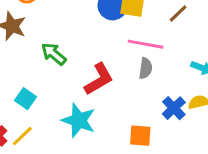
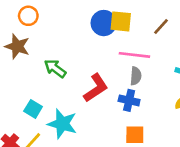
blue cross: (174, 108) -> (129, 100), moved, turned -30
cyan star: (79, 120) -> (62, 124), moved

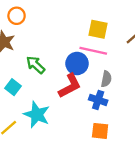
blue circle: (104, 23) -> (77, 63), moved
pink line: (134, 55) -> (93, 51), moved
cyan square: (33, 109) -> (13, 87), moved

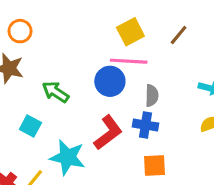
yellow square: (98, 29) -> (130, 32), turned -30
red L-shape: (70, 86) -> (108, 133), moved

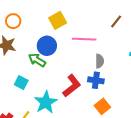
yellow square: (130, 32) -> (58, 20), moved
blue circle: (110, 81) -> (47, 46), moved
cyan star: (68, 157) -> (46, 102), turned 30
orange square: (155, 166) -> (102, 106), turned -35

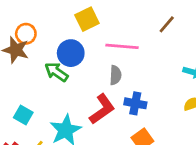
orange circle: (13, 21) -> (26, 34), moved
gray semicircle: (100, 61) -> (116, 75), moved
cyan square: (21, 83) -> (23, 115), moved

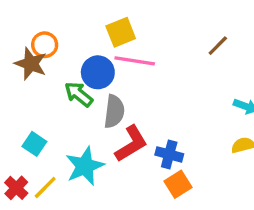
pink line: (122, 46) -> (135, 61), moved
gray semicircle: (116, 75) -> (114, 111), moved, size x1.4
blue cross: (135, 103) -> (169, 154), moved

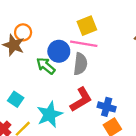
yellow square: (121, 32) -> (87, 26), moved
gray semicircle: (114, 111) -> (80, 64), moved

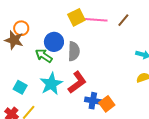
pink line: (84, 44) -> (95, 20), moved
blue cross: (107, 107) -> (93, 101), moved
cyan star: (50, 114) -> (51, 84), moved

